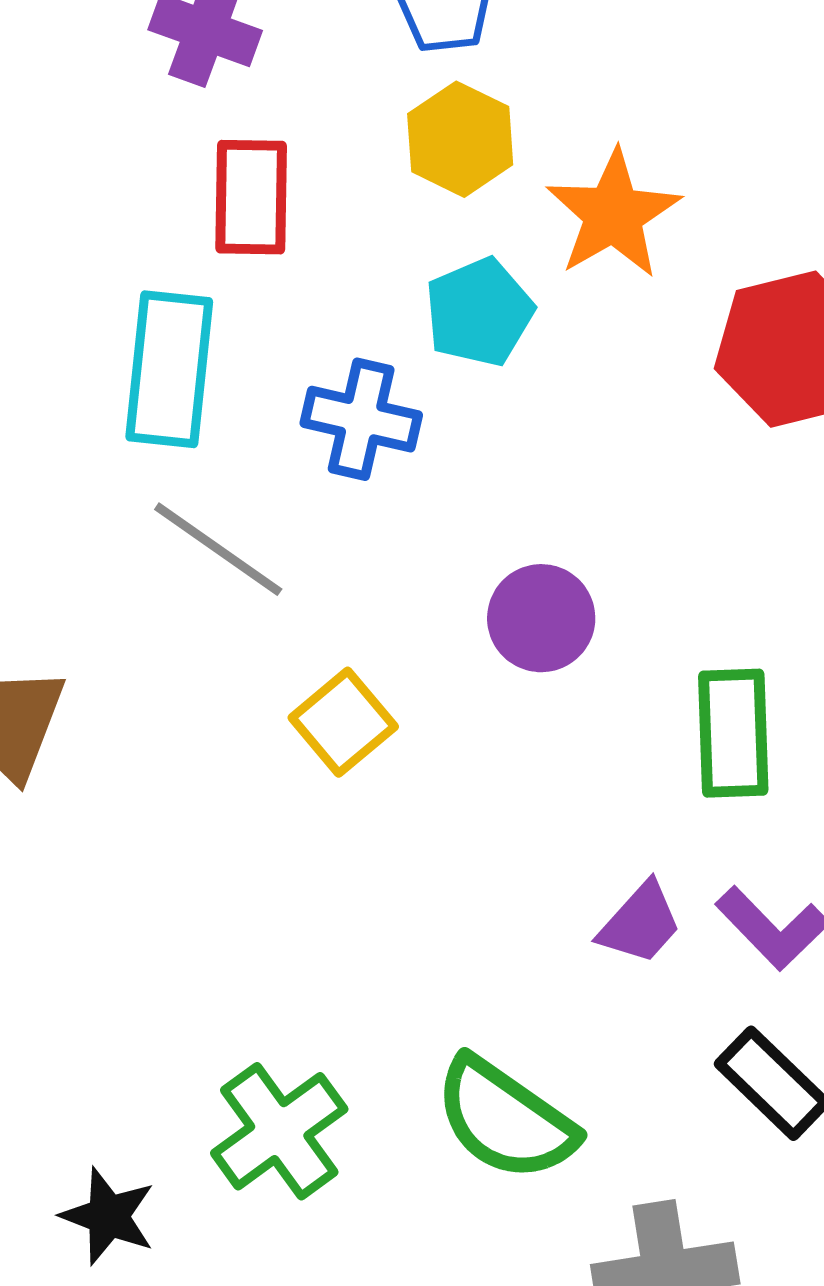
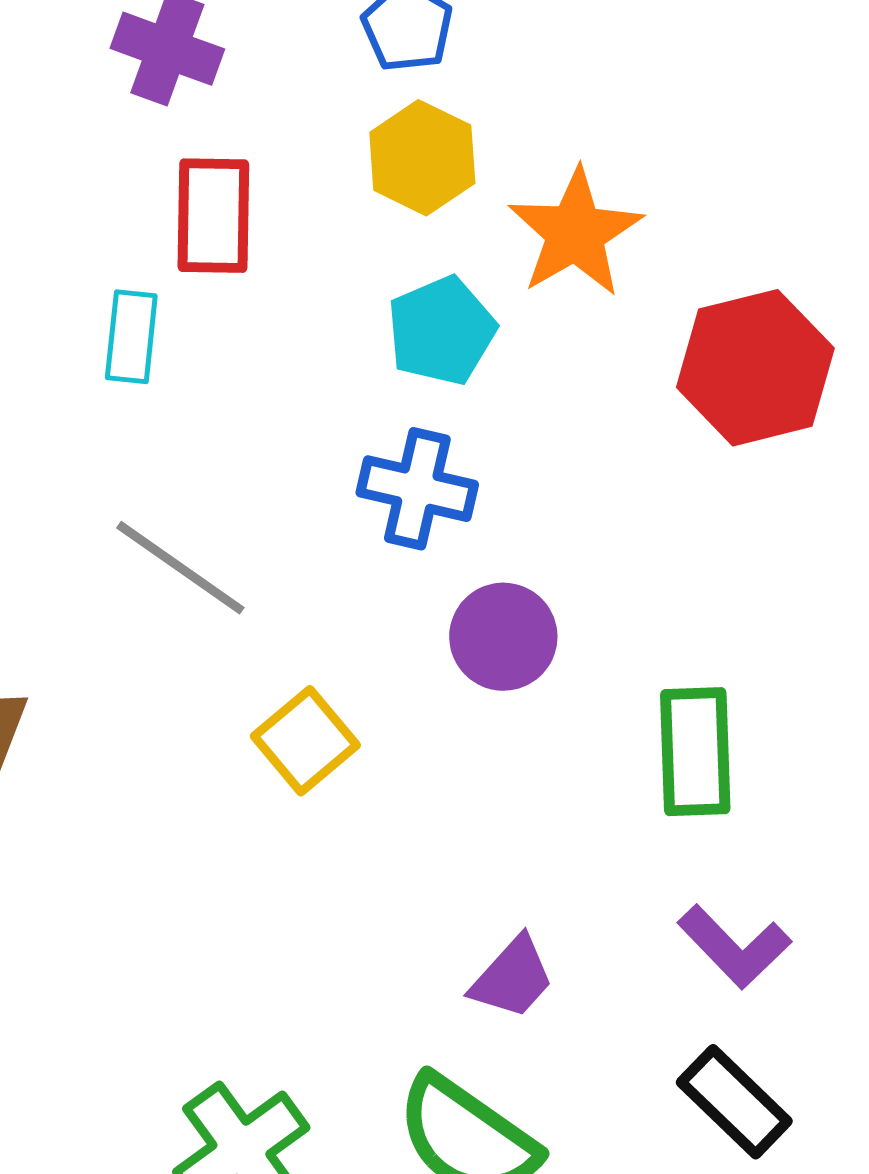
cyan rectangle: (169, 369) -> (131, 337), moved, size x0.6
blue cross: (361, 419) -> (417, 489), moved
purple trapezoid: (640, 923) -> (512, 978), moved

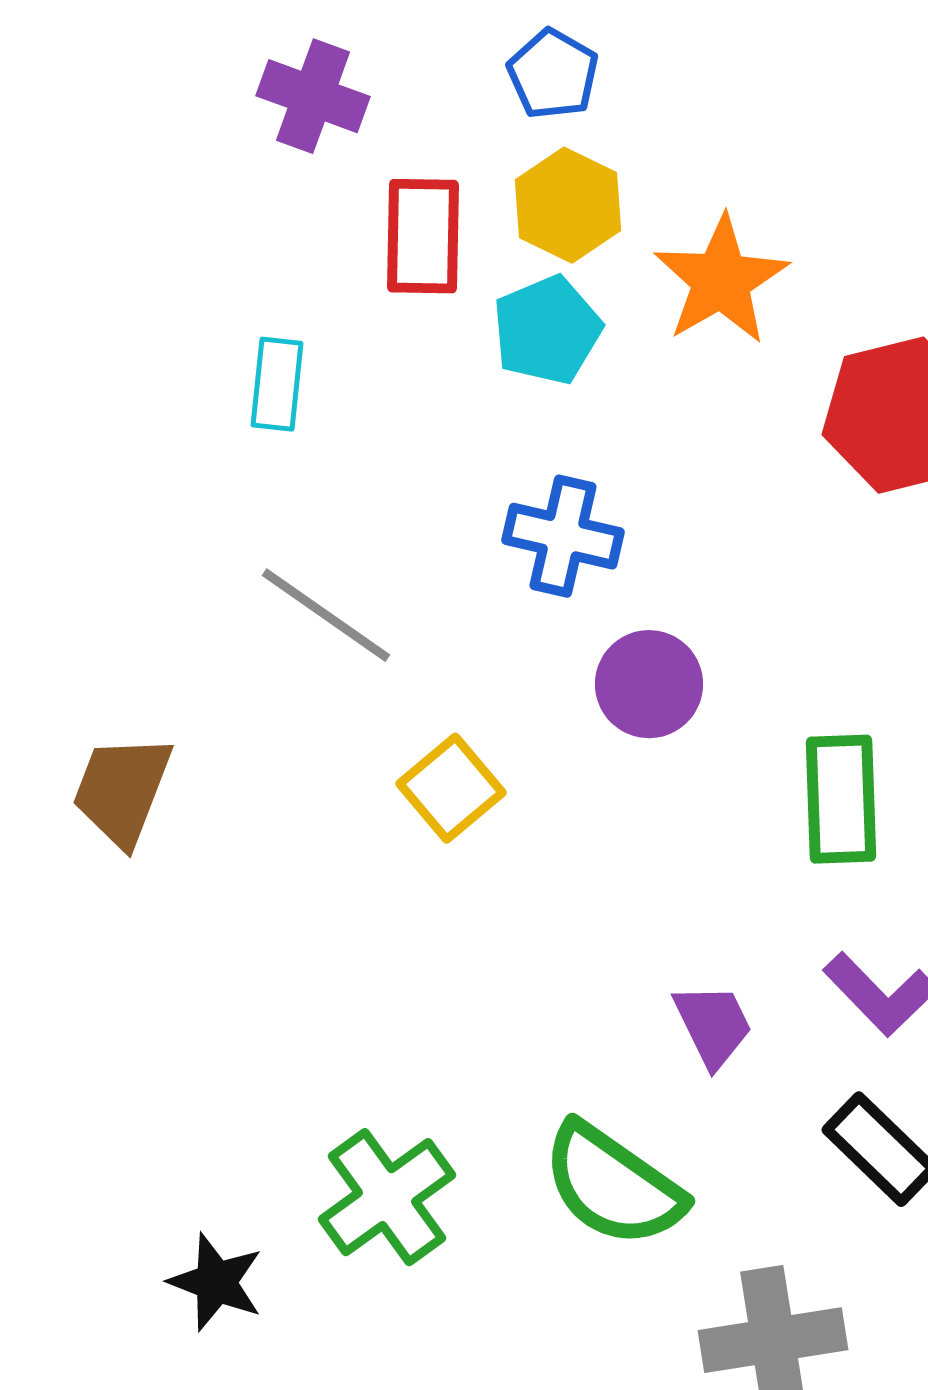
red rectangle: (213, 216) -> (423, 236), moved
cyan pentagon: (441, 331) -> (547, 330), moved
purple trapezoid: (512, 978) -> (713, 1025), moved, turned -68

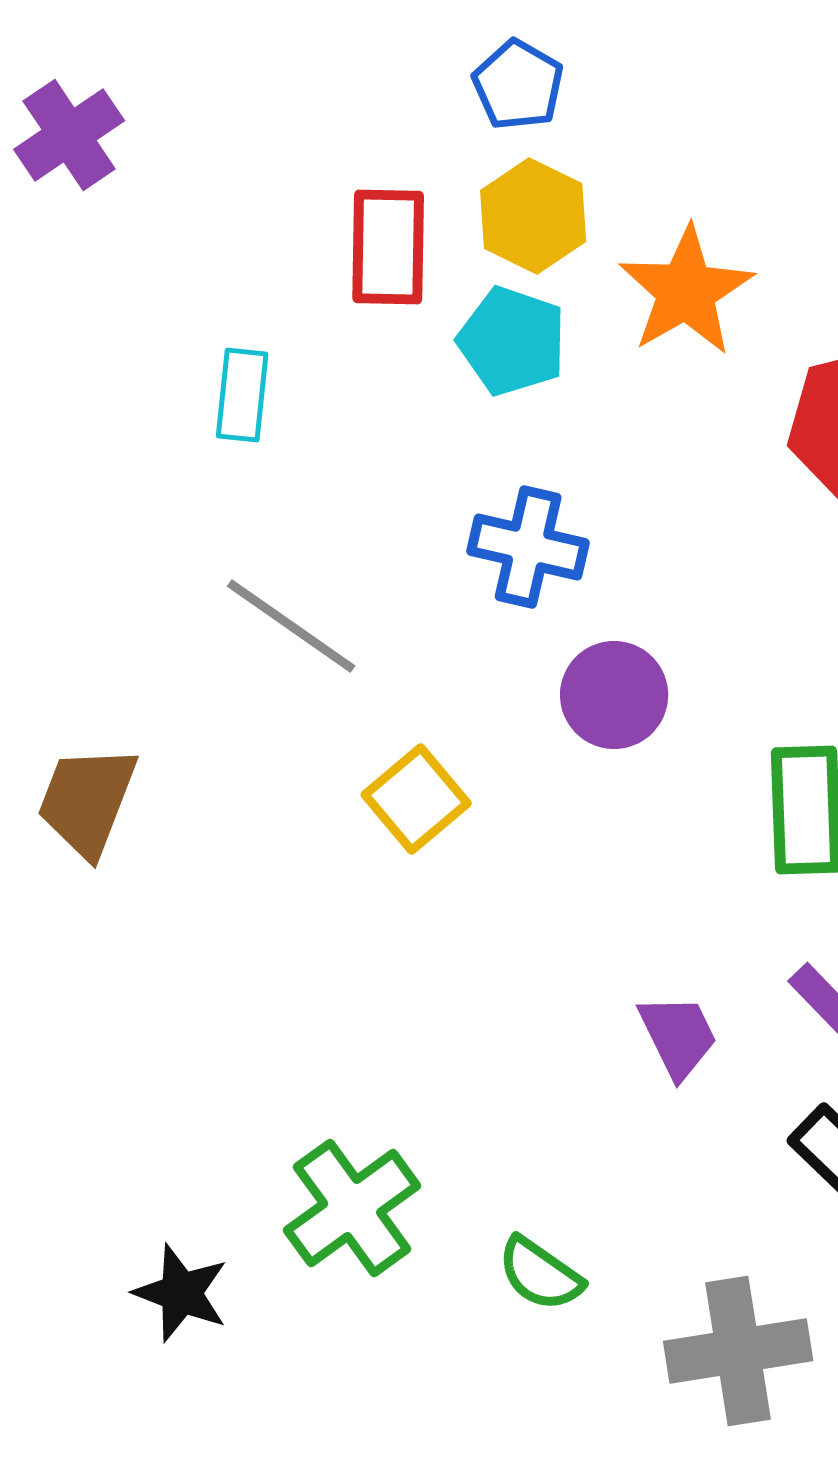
purple cross: (313, 96) -> (69, 135), moved, turned 36
cyan pentagon: (547, 330) -> (512, 341), turned -30
green semicircle: (613, 1185) -> (540, 1274), moved, size x0.6

